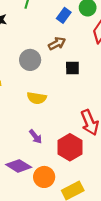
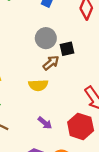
brown arrow: (57, 44) -> (51, 63), moved
gray circle: (30, 60) -> (46, 38), moved

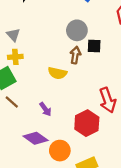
brown arrow: (51, 63) -> (75, 55), turned -56
purple arrow: (45, 123) -> (45, 109), moved

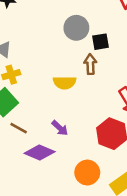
brown arrow: (75, 55) -> (90, 64), moved
purple diamond: (36, 138) -> (40, 153), moved

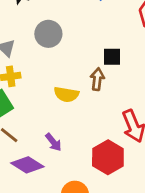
gray circle: (76, 28) -> (48, 34), moved

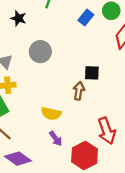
yellow semicircle: (66, 94) -> (51, 114), moved
purple arrow: (53, 142) -> (56, 139), moved

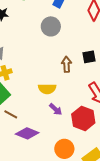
gray circle: (40, 52) -> (51, 26), moved
black square: (92, 73) -> (89, 57), moved

